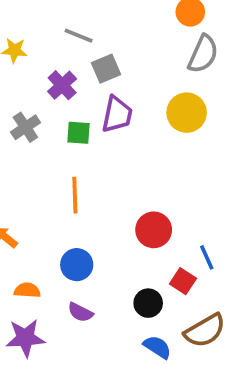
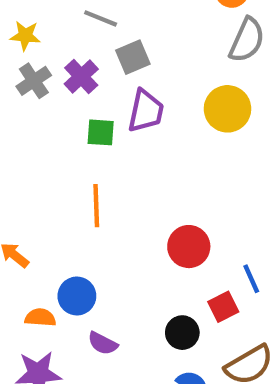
gray cross: (25, 127) -> (34, 81), moved
blue circle: (77, 265) -> (77, 296), moved
red square: (183, 281) -> (223, 307), turned 30

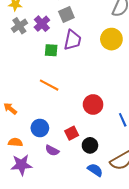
orange line: (96, 206) -> (49, 85), turned -60
red square: (223, 307) -> (72, 133), moved
orange semicircle: (40, 318) -> (15, 142), moved

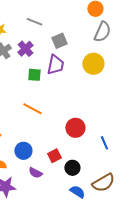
gray square: (66, 15) -> (59, 41), moved

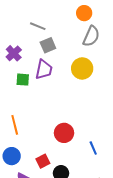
gray line: (34, 22) -> (38, 26), moved
orange line: (32, 109) -> (15, 125), moved, turned 48

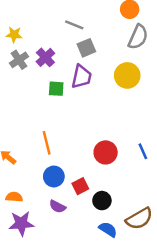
blue line: (93, 148) -> (143, 151), moved
blue circle: (12, 156) -> (54, 177), moved

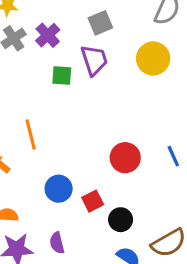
purple trapezoid: (81, 77) -> (94, 60), turned -30
orange line: (47, 143) -> (31, 134), moved
purple semicircle: (57, 207) -> (57, 243), moved, turned 49

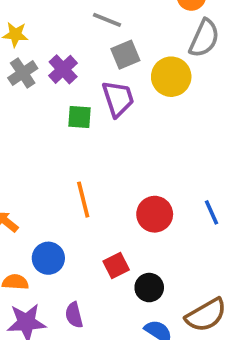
yellow circle: (153, 58) -> (171, 77), moved
orange line: (31, 134) -> (83, 200), moved
blue circle: (59, 189) -> (48, 258), moved

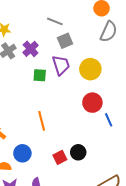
yellow circle: (171, 77) -> (90, 69), moved
blue line: (212, 212) -> (109, 120), moved
red circle: (155, 214) -> (92, 103), moved
black circle: (149, 288) -> (78, 152), moved

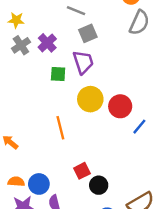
yellow circle: (90, 69) -> (90, 99), moved
blue line: (109, 120) -> (139, 127), turned 64
black circle: (78, 152) -> (99, 185), moved
blue circle: (22, 153) -> (39, 184), moved

